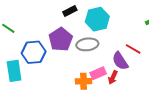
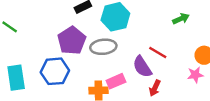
blue hexagon: (34, 52) -> (55, 71), moved
red arrow: (113, 77) -> (155, 88), moved

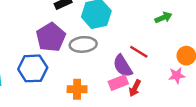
pink rectangle: (116, 81) -> (118, 83), moved

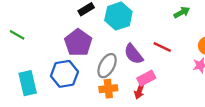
gray ellipse: (83, 44) -> (107, 66), moved, turned -50
purple semicircle: (123, 66) -> (134, 54), moved
red arrow: (135, 88) -> (139, 91), moved

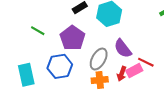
green line: (17, 35) -> (38, 31), moved
red line: (162, 47) -> (146, 62), moved
red arrow: (139, 91) -> (122, 74), moved

